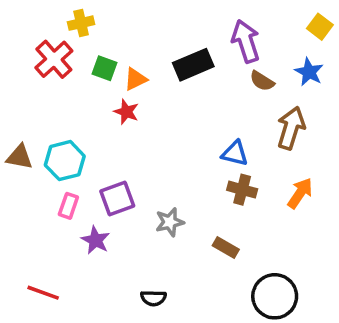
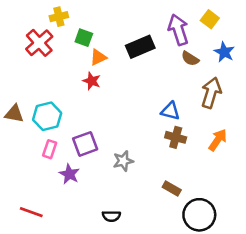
yellow square: (320, 27) -> (210, 19), moved
green square: (105, 68) -> (84, 38), moved
brown rectangle: (226, 247) -> (172, 189), moved

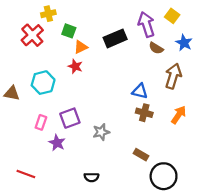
cyan hexagon: (47, 116) -> (43, 83), moved

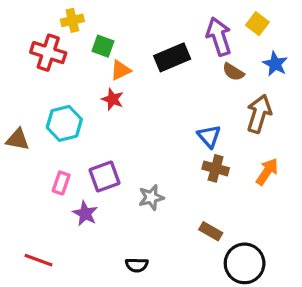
red cross: (32, 35) -> (48, 53), turned -30
blue triangle: (140, 91) -> (209, 136), turned 35

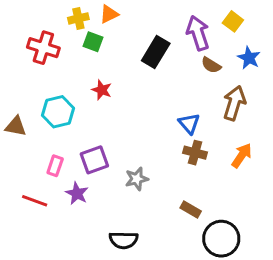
yellow cross: (72, 20) -> (78, 18), moved
black rectangle: (172, 57) -> (156, 52), turned -36
orange triangle: (121, 70) -> (109, 14), moved
red line: (39, 260) -> (35, 201), moved
black semicircle: (137, 265) -> (124, 240), size x1.4

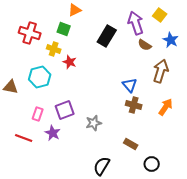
yellow cross: (78, 18) -> (54, 49), moved, turned 32
black circle: (221, 239) -> (152, 164), size x0.6
black semicircle: (124, 240) -> (102, 166), moved, turned 120

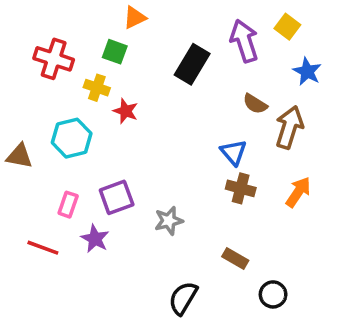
brown semicircle: (145, 45) -> (255, 104), moved

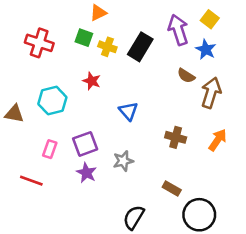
blue star: (307, 71) -> (206, 49), moved
yellow cross: (97, 88) -> (107, 47), moved
blue triangle: (233, 152) -> (128, 111), moved
purple star: (95, 239) -> (86, 173), moved
black circle: (273, 294) -> (199, 215), size x1.6

